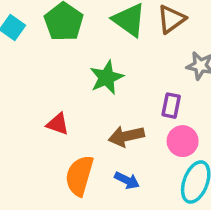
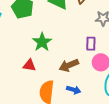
green star: (107, 78) -> (42, 42), moved

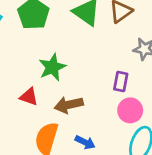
brown arrow: (69, 65) -> (69, 105), moved

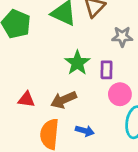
green star: (52, 67) -> (77, 63), moved

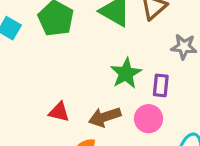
pink circle: (120, 94) -> (149, 119), moved

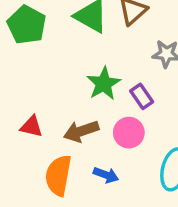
purple rectangle: (161, 85) -> (142, 96), turned -40

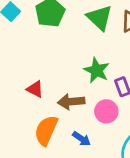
green star: (104, 84) -> (97, 70), turned -30

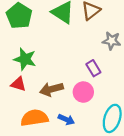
green star: (97, 70) -> (25, 59), moved
orange semicircle: (46, 130) -> (34, 118), turned 68

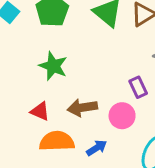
red triangle: (18, 84) -> (40, 111), moved
blue arrow: (66, 119) -> (97, 148), turned -63

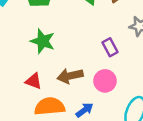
purple rectangle: (138, 87) -> (110, 47), moved

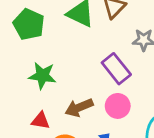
purple rectangle: (110, 47) -> (116, 69), size x1.5

